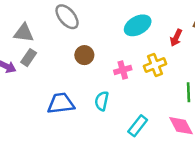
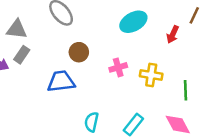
yellow cross: (155, 65) -> (151, 75), moved, turned 30
cyan semicircle: (102, 101) -> (92, 122), moved
blue trapezoid: (61, 103) -> (61, 81), moved

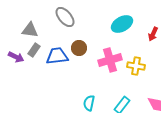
pink cross: (118, 67) -> (110, 60), size x1.6
blue trapezoid: (61, 81) -> (57, 56), moved

